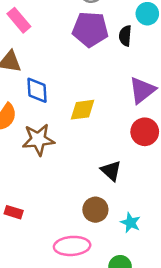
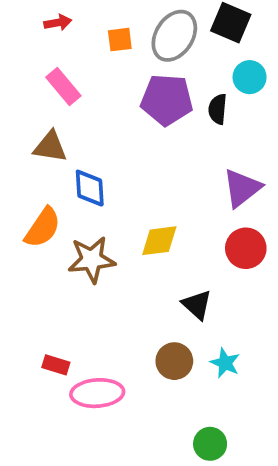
yellow diamond: (82, 110) -> (159, 241), moved
cyan star: (130, 223) -> (225, 363), moved
pink ellipse: (72, 246) -> (97, 393), moved

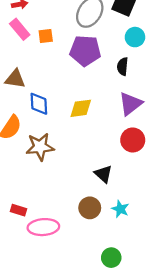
orange square: (120, 40) -> (46, 36), moved
pink rectangle: (63, 87) -> (20, 29), moved
black semicircle: (218, 109) -> (123, 66), moved
yellow diamond: (159, 241) -> (81, 108), moved

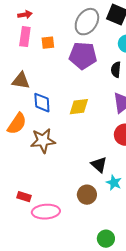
pink rectangle: (20, 29) -> (25, 37), turned 48
cyan star: (120, 209) -> (114, 183), moved

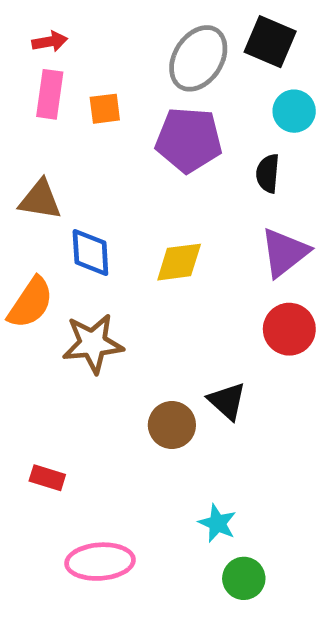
cyan star: (114, 183) -> (217, 523), moved
brown circle: (87, 195) -> (172, 425), moved
pink ellipse: (46, 212) -> (100, 562), moved

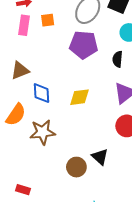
orange square: (105, 109) -> (48, 20), moved
brown triangle: (40, 200) -> (20, 70), turned -30

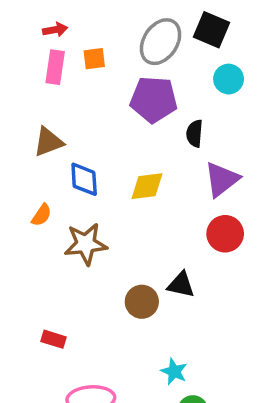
black semicircle: (117, 59) -> (195, 133), moved
orange semicircle: (16, 115) -> (42, 215), size x0.6
black triangle: (100, 157) -> (181, 285), turned -30

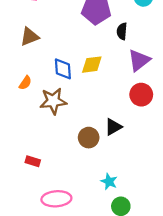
blue diamond: (84, 179) -> (63, 69), moved
black triangle: (181, 285) -> (113, 127), turned -42

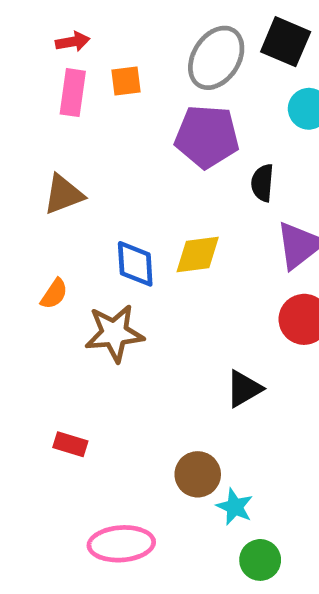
brown circle: (89, 138) -> (198, 474), moved
red rectangle: (33, 161) -> (70, 444), moved

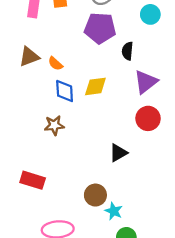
orange semicircle: (54, 294) -> (55, 64), moved, turned 98
brown star: (114, 333) -> (54, 125), size x0.7
red rectangle: (70, 444) -> (33, 180), size x1.5

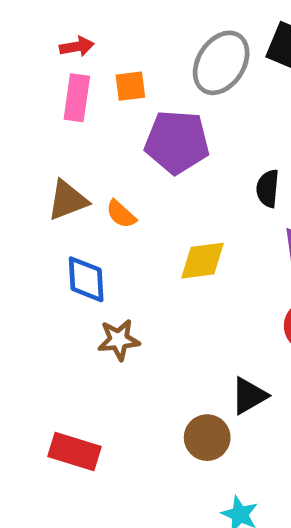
purple pentagon: (100, 28) -> (177, 142), moved
blue diamond: (65, 91) -> (86, 279), moved
brown circle: (95, 195) -> (207, 438), moved

